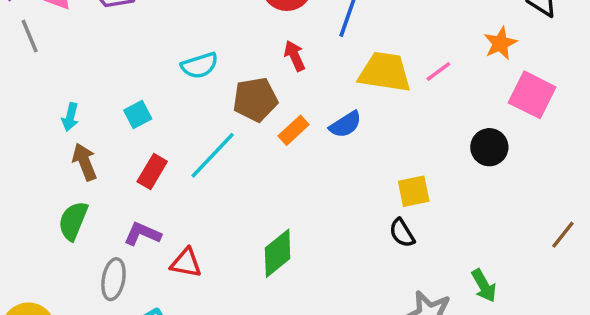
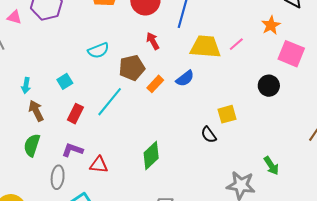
black semicircle: (402, 233) -> (209, 135), moved

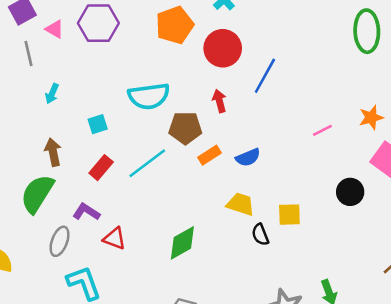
yellow trapezoid: (205, 47) -> (241, 204), moved, size x0.7
cyan semicircle: (98, 50) -> (149, 96), size x1.5
cyan arrow: (26, 86) -> (52, 94), moved
green semicircle: (32, 145) -> (37, 194), size x1.4

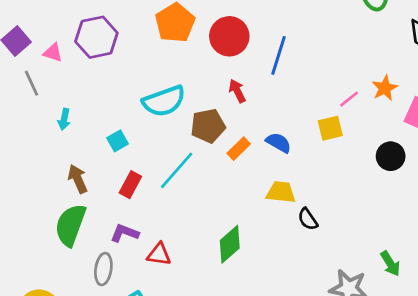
orange star: (371, 117) -> (385, 88), moved
blue semicircle: (248, 157) -> (279, 143), turned -115
yellow square: (289, 215) -> (330, 128), moved

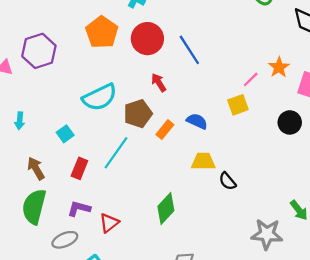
blue line: (279, 55) -> (189, 50), turned -44
red triangle: (159, 254) -> (109, 223), turned -40
gray ellipse: (103, 269) -> (65, 240), turned 65

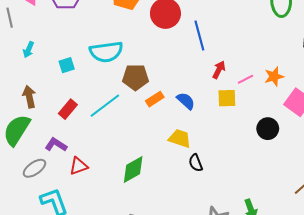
red arrow: (159, 83) -> (219, 70), moved, turned 42
cyan square: (65, 134) -> (67, 65), moved
gray ellipse: (65, 240) -> (34, 168), turned -30

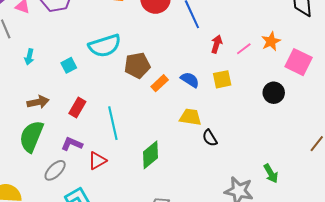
brown arrow: (29, 97) -> (38, 102), turned 100
yellow square: (227, 98) -> (222, 79), moved
cyan line: (105, 106) -> (113, 123), moved, turned -56

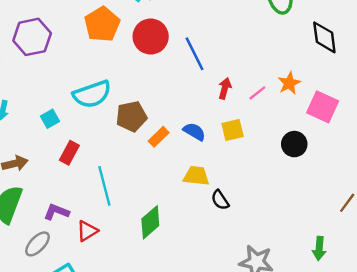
red rectangle: (77, 108) -> (69, 153), moved
green arrow: (271, 173) -> (319, 248), moved, turned 36

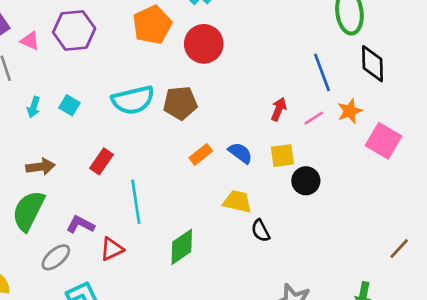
black diamond: (324, 37) -> (373, 64), moved
blue line: (195, 54) -> (322, 72), moved
brown pentagon: (131, 116) -> (180, 103), moved
cyan square: (50, 119) -> (69, 105), moved, turned -36
black circle: (294, 144) -> (306, 181), moved

